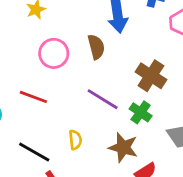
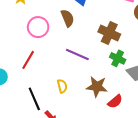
red line: (33, 97) -> (28, 60), turned -72
green cross: (141, 112) -> (118, 58), moved
black line: (34, 152) -> (34, 99), turned 45

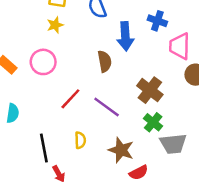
pink circle: (38, 27) -> (43, 62), moved
red line: (28, 60) -> (70, 99), moved

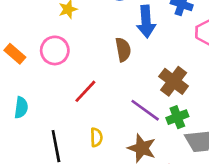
purple line: (107, 107) -> (145, 110), moved
green cross: (153, 122) -> (177, 117), turned 30

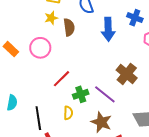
brown semicircle: (123, 50) -> (69, 27), moved
cyan semicircle: (21, 108) -> (12, 103), moved
green cross: (177, 117) -> (81, 94), moved

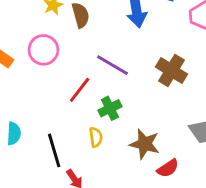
purple line: (105, 94) -> (112, 65), moved

